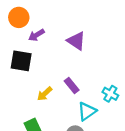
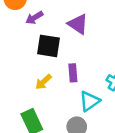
black square: (21, 61) -> (49, 46), moved
purple rectangle: (72, 86) -> (73, 73), turned 35

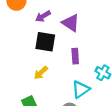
purple arrow: (34, 18) -> (43, 16), moved
purple rectangle: (73, 73) -> (75, 56), moved

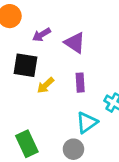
black square: (45, 42) -> (26, 65), moved
yellow arrow: (41, 73) -> (46, 85), moved

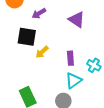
purple triangle: (75, 43) -> (77, 19), moved
purple rectangle: (80, 83) -> (70, 58), moved

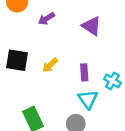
black square: (27, 37) -> (17, 60), moved
cyan triangle: (74, 81) -> (88, 99), turned -30

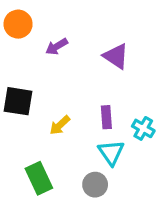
yellow arrow: (50, 65) -> (60, 125), moved

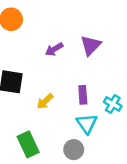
purple arrow: (57, 47) -> (54, 49), moved
purple triangle: (116, 56) -> (91, 45), turned 40

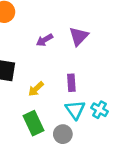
cyan cross: (113, 104) -> (99, 110), moved
green rectangle: (28, 144) -> (33, 123), moved

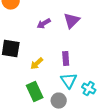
cyan cross: (99, 110) -> (89, 89), moved

